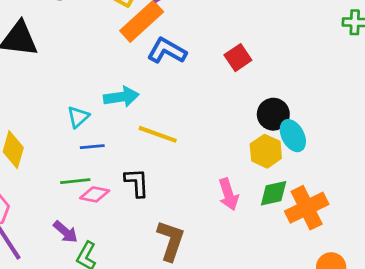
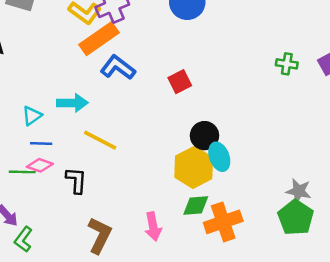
yellow hexagon: (266, 151) -> (194, 167), size x1.4
pink diamond: (95, 194) -> (40, 165), moved
pink arrow: (229, 194) -> (153, 227), moved

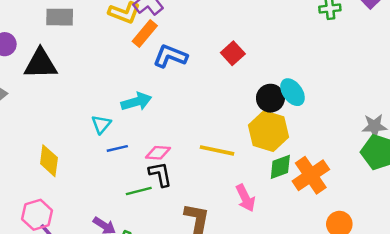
orange rectangle: (99, 39) -> (145, 34), size x0.7
yellow line: (100, 140) -> (217, 150), moved
cyan ellipse: (219, 157) -> (293, 92), moved
pink diamond: (40, 165) -> (158, 153), moved
green line: (22, 172) -> (139, 191), moved

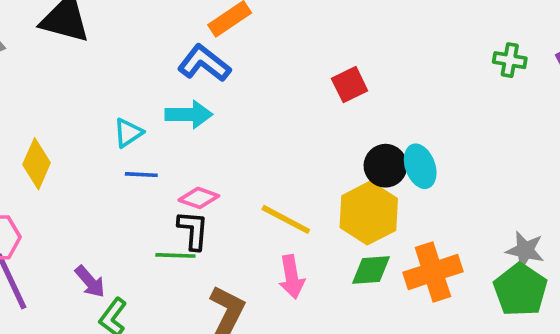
blue L-shape: (170, 56) -> (204, 63), moved
orange cross: (311, 175) -> (433, 272), moved
green line: (139, 191) -> (175, 255), moved
pink arrow: (245, 198) -> (292, 277), moved

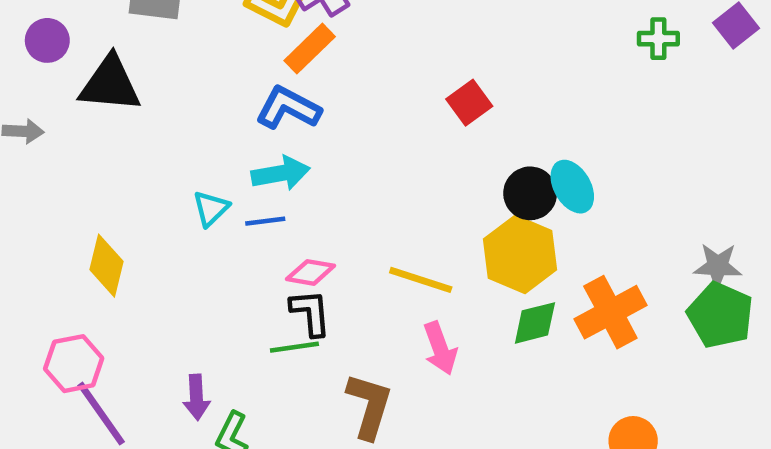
blue line: (141, 175) -> (265, 221), moved
purple arrow: (90, 282) -> (196, 397), turned 48

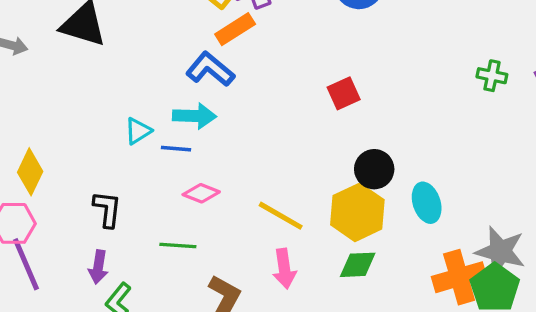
cyan ellipse: (572, 187) -> (427, 203), moved
yellow diamond: (106, 266) -> (30, 172), moved
gray star: (718, 266) -> (500, 251), size x1.4
orange cross: (610, 312) -> (459, 277), moved
black L-shape: (311, 313) -> (107, 209), moved

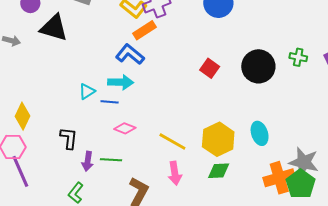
red square: (344, 93) -> (210, 68), turned -30
black circle: (374, 169) -> (258, 66), moved, size x1.4
purple arrow: (98, 267) -> (88, 161), moved

